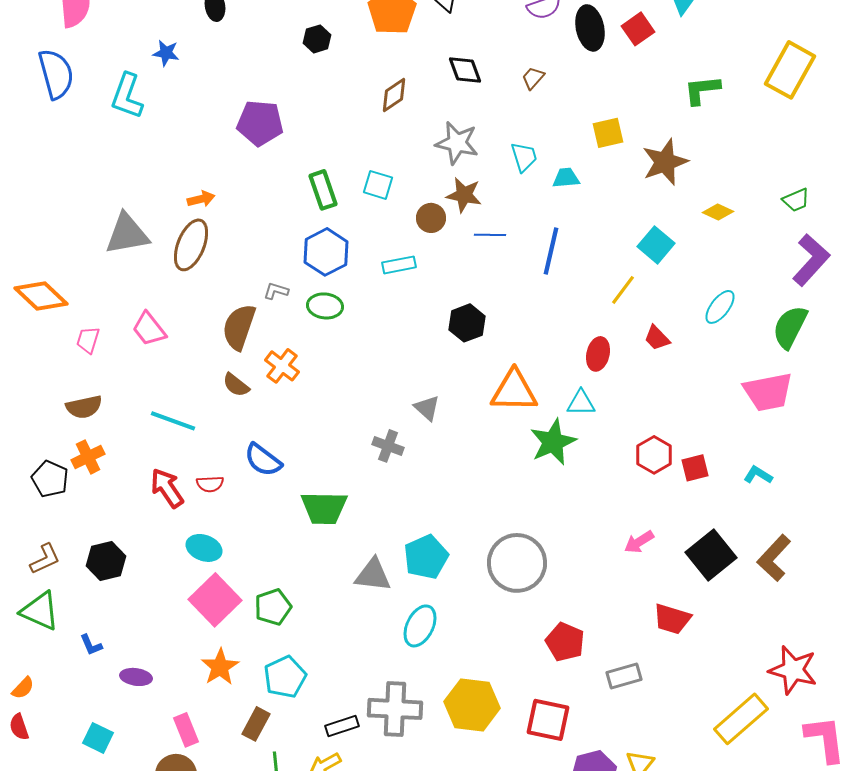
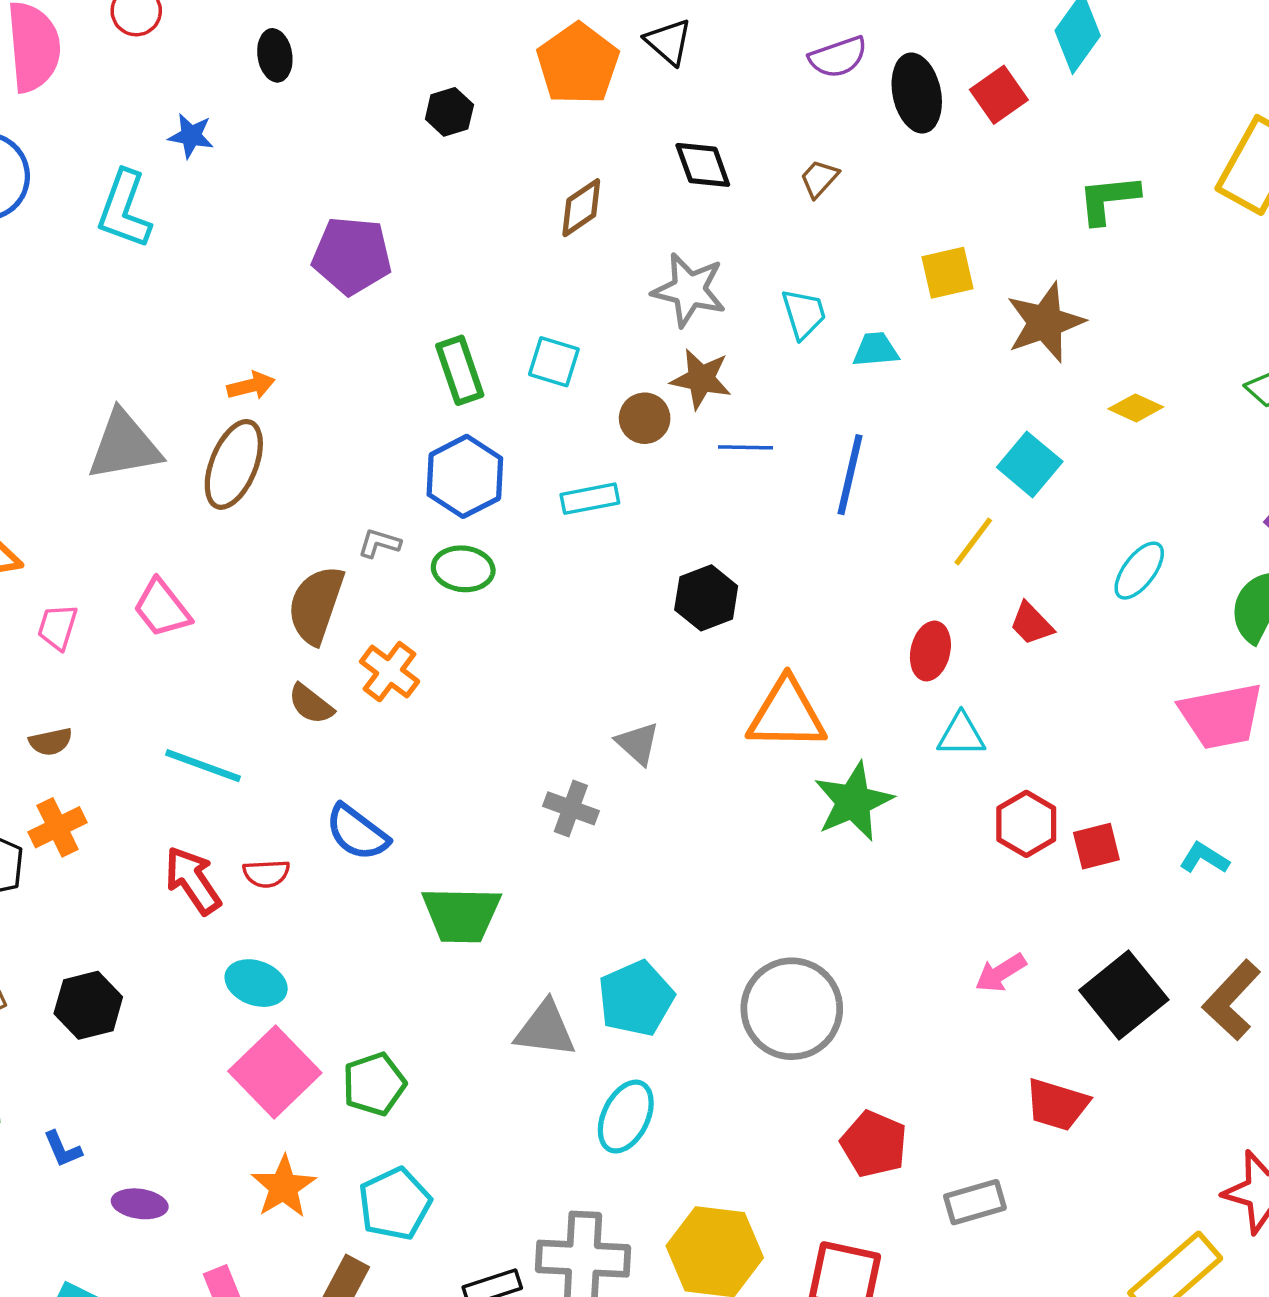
cyan triangle: (581, 403) -> (961, 735), moved
brown semicircle: (84, 407) -> (51, 742), size x0.7

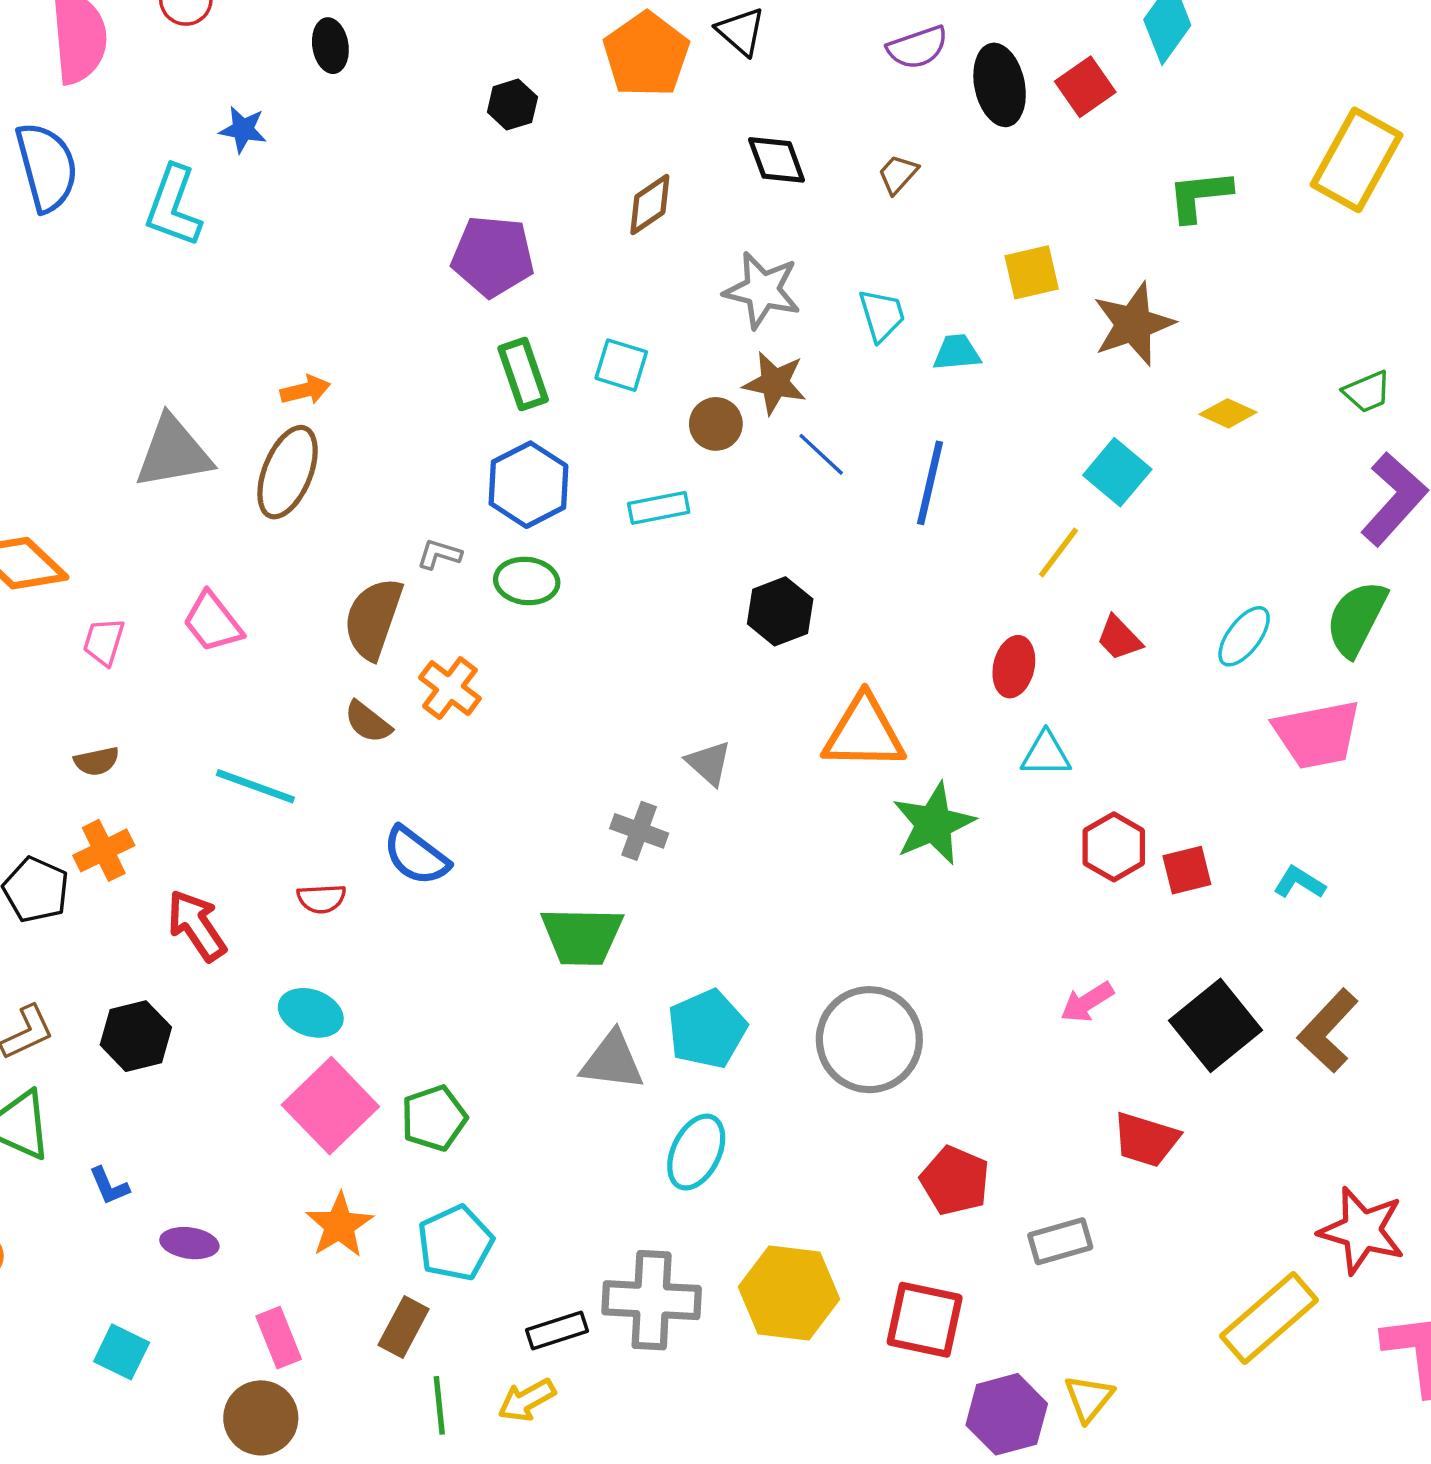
purple pentagon: (352, 256) -> (493, 256), moved
blue line: (746, 447) -> (821, 454), turned 42
cyan ellipse: (1139, 571) -> (1244, 636), moved
red arrow: (193, 880) -> (197, 925), moved
green trapezoid: (461, 915) -> (582, 936), moved

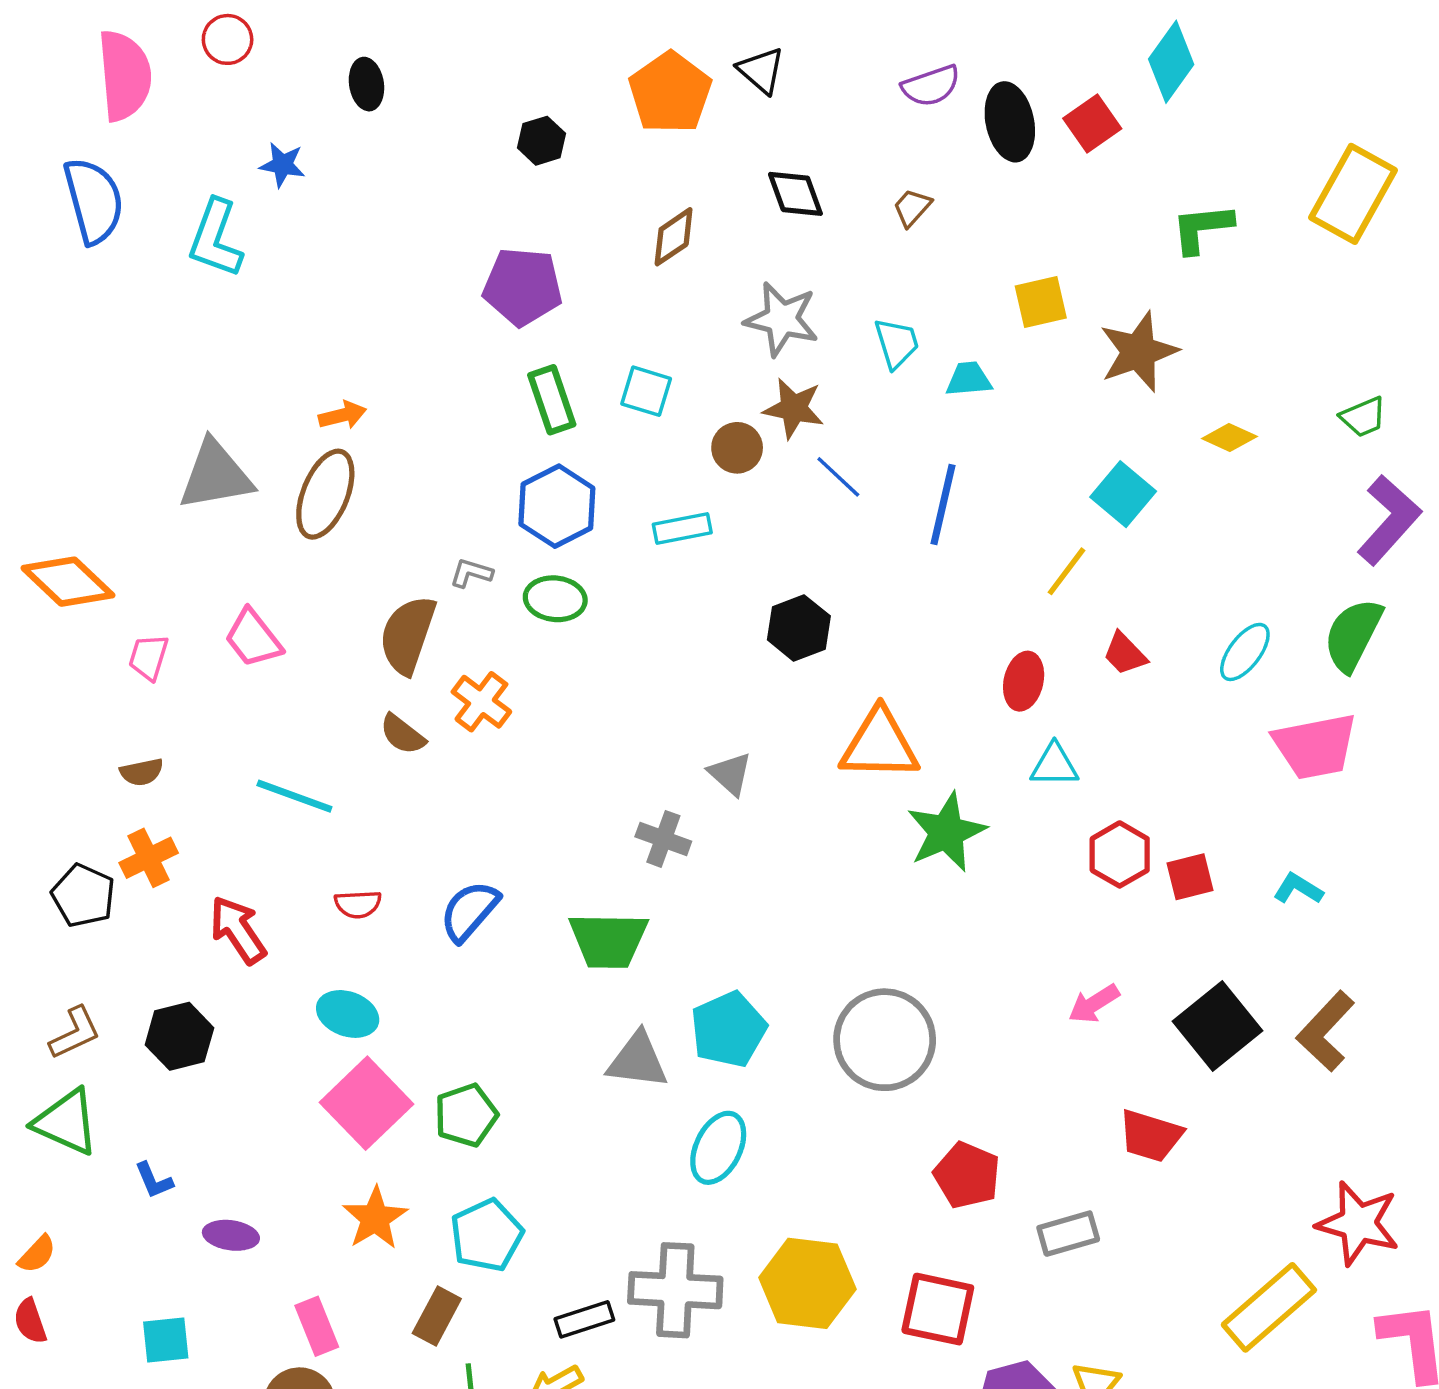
blue semicircle: (416, 856) -> (469, 911), moved, turned 94
cyan square: (122, 1352) -> (166, 1340), turned -32

